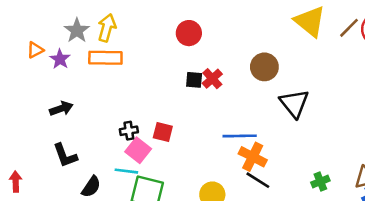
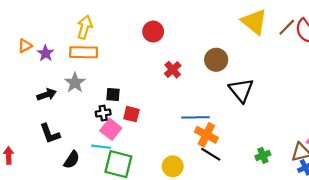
gray star: (77, 30) -> (75, 83), moved
black square: (194, 80) -> (113, 95), moved

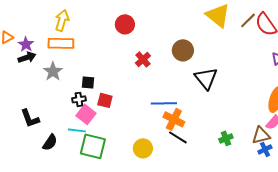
black arrow: (47, 95) -> (27, 57), moved

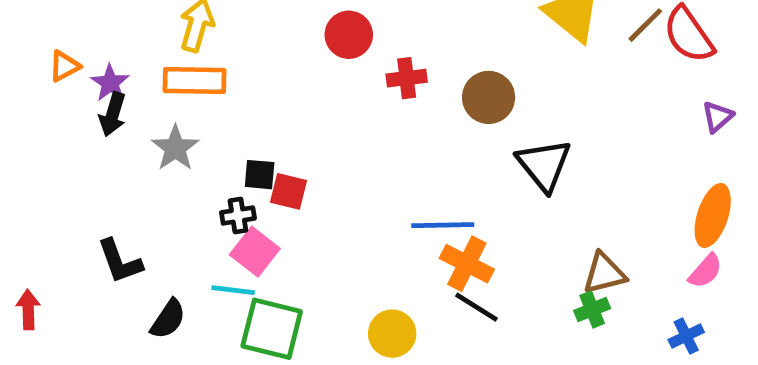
black arrow: (27, 57) -> (113, 114), turned 126
red cross: (143, 59) -> (407, 78), moved, turned 35
red square: (105, 100) -> (289, 191), moved
brown triangle: (261, 135) -> (604, 273), moved

